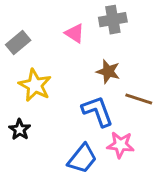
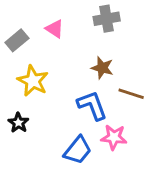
pink triangle: (75, 33) -> (55, 29), moved

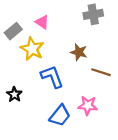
gray cross: (107, 19) -> (93, 14), moved
yellow star: (33, 81) -> (32, 49), moved
blue L-shape: (92, 105) -> (52, 77), moved

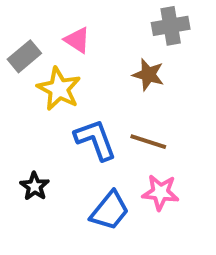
brown star: (79, 52) -> (148, 75), moved
brown line: (101, 72) -> (148, 142), moved
black star: (14, 94) -> (35, 186), moved

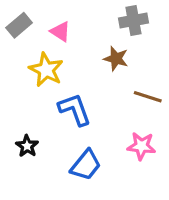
gray rectangle: (24, 56) -> (19, 25), moved
brown line: (148, 142) -> (148, 97), moved
pink star: (160, 192) -> (141, 146), moved

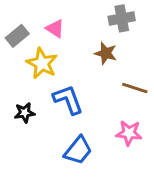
gray rectangle: (19, 25) -> (17, 36), moved
black star: (27, 146) -> (25, 113), moved, turned 30

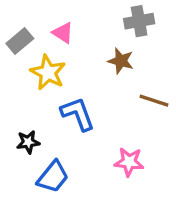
black star: (25, 113) -> (28, 142), moved
pink star: (129, 133) -> (129, 162), moved
blue trapezoid: (78, 150) -> (53, 177), moved

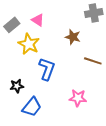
gray cross: (139, 21) -> (94, 13), moved
blue L-shape: (78, 114) -> (47, 69), turned 40

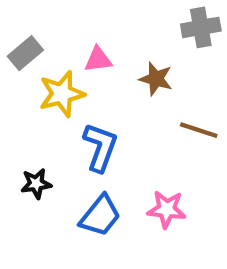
pink triangle: (38, 20) -> (98, 60), moved, turned -40
yellow star: (29, 44) -> (62, 94), turned 30
blue trapezoid: (32, 107) -> (100, 216), moved

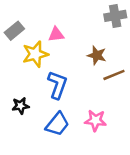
brown star: (156, 79) -> (97, 55), moved
brown line: (199, 130) -> (114, 75), turned -40

